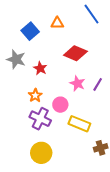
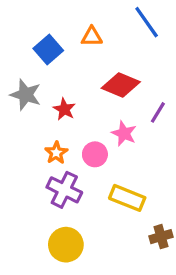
purple line: (98, 84) -> (158, 112), moved
pink circle: (60, 105) -> (95, 154), moved

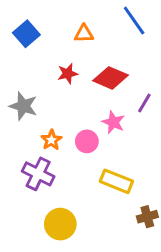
blue square: (48, 50) -> (26, 34), moved
gray star: (26, 95) -> (23, 106), moved
red star: (64, 109) -> (68, 74), moved, turned 30
purple cross: (64, 190) -> (38, 174), moved

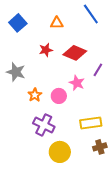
purple cross: (38, 174) -> (44, 125), moved
yellow rectangle: (116, 181) -> (91, 123), moved, turned -30
yellow circle: (60, 224) -> (60, 152), moved

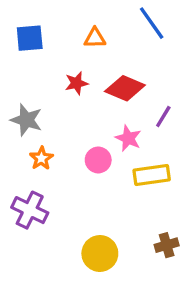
blue square: (18, 23) -> (30, 38), turned 36
orange star: (35, 95) -> (41, 158), moved
yellow rectangle: (91, 123) -> (152, 175), moved
purple cross: (44, 125) -> (30, 210), moved

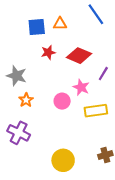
blue square: (30, 38) -> (37, 27), moved

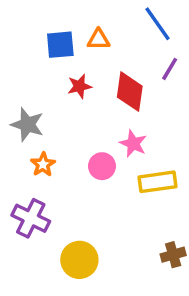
red diamond: (79, 56) -> (130, 92), turned 75
purple line: (103, 74) -> (170, 69), moved
yellow circle: (63, 160) -> (79, 260), moved

